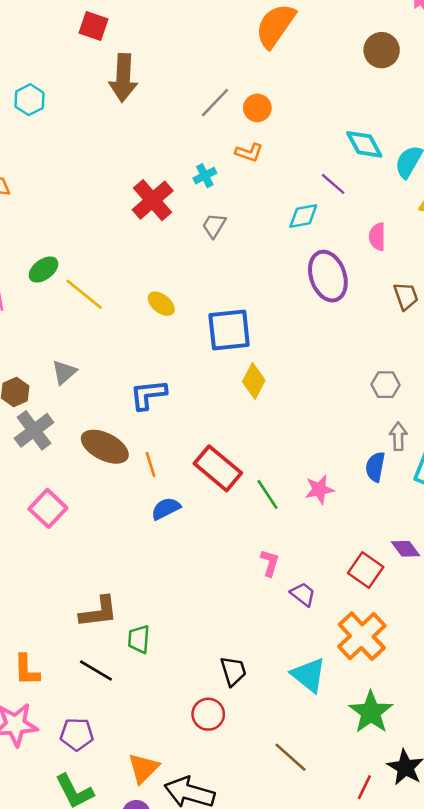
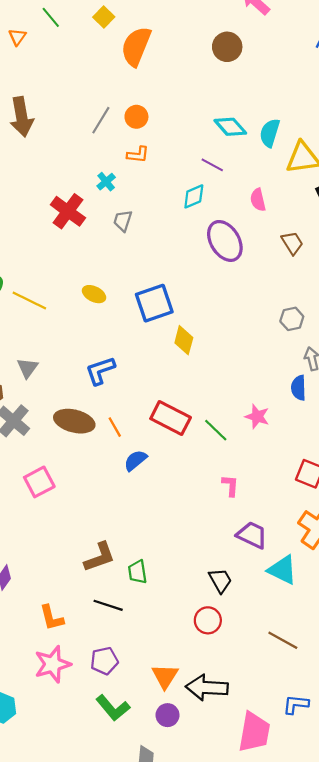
pink star: (319, 489) -> (257, 417), turned -30
pink square: (48, 508) -> (39, 482), turned 32
purple trapezoid: (303, 594) -> (252, 535), moved, size x1.4

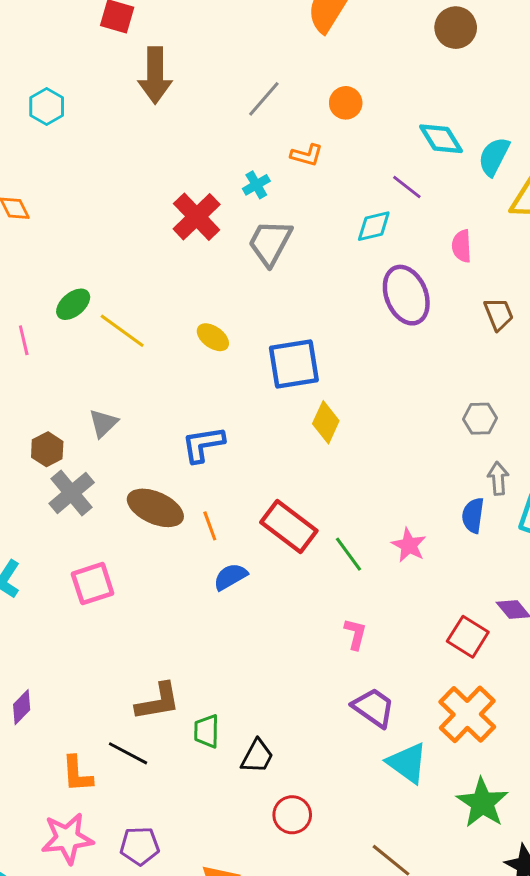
orange circle: (136, 117) -> (346, 103), moved
gray trapezoid: (123, 221) -> (270, 243), size x1.6
black trapezoid: (220, 580) -> (257, 756), moved, turned 48
black line: (108, 605) -> (128, 753), moved

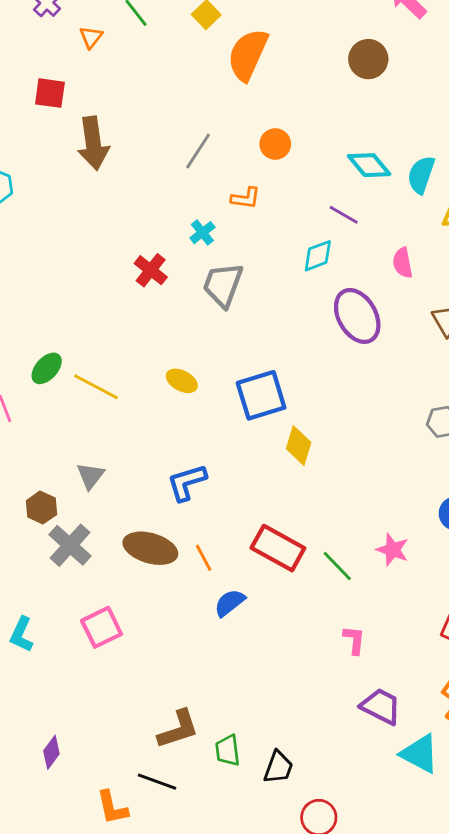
red cross: (197, 217) -> (151, 270), size x0.7

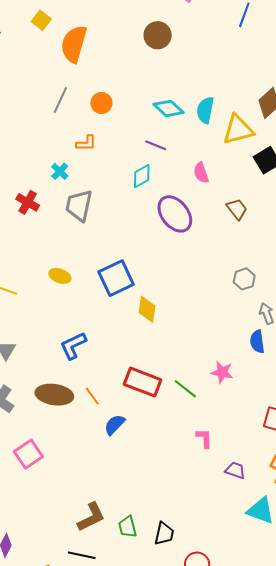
gray line: (198, 151) -> (60, 100), moved
purple trapezoid: (381, 706) -> (235, 470), moved, size x0.7

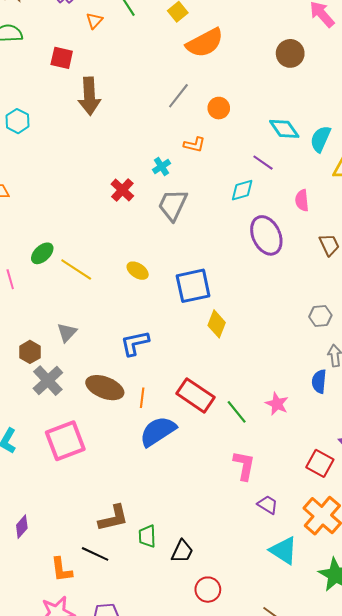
orange semicircle: (74, 44) -> (205, 43), turned -147
orange line: (92, 396) -> (142, 398), turned 30
blue semicircle: (115, 425) -> (158, 431), size x1.6
pink L-shape: (204, 438) -> (244, 466), size x1.4
pink square: (28, 454) -> (65, 441), size x1.4

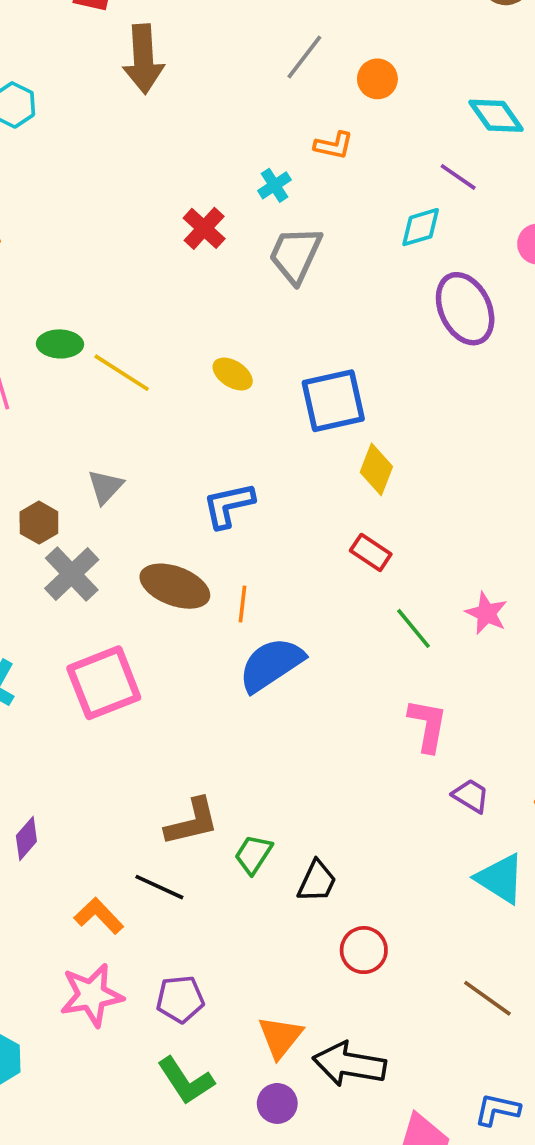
green ellipse: (42, 253) -> (60, 344), turned 45
red rectangle: (196, 395) -> (371, 552), moved, size x0.6
green trapezoid: (147, 536) -> (253, 854), turned 35
orange L-shape: (62, 570) -> (99, 916), turned 144

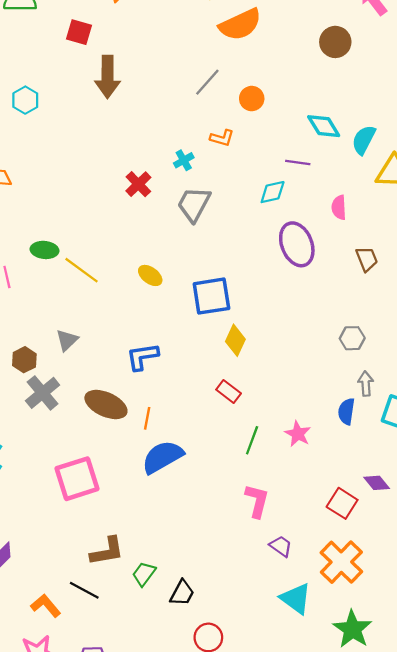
purple line: (458, 177) -> (298, 162), turned -30
green line: (414, 628) -> (252, 440), turned 56
pink square: (104, 683) -> (77, 479), moved

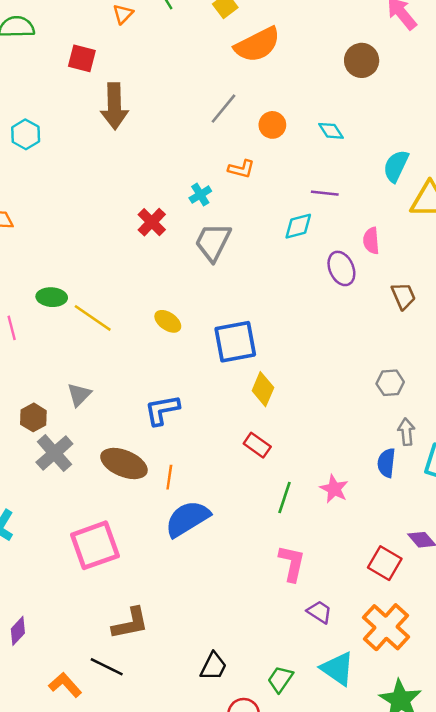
cyan diamond: (324, 126) -> (331, 131), moved, size x0.7
purple ellipse: (297, 244) -> (341, 268), moved, size x0.7
green trapezoid: (144, 574) -> (280, 679), moved

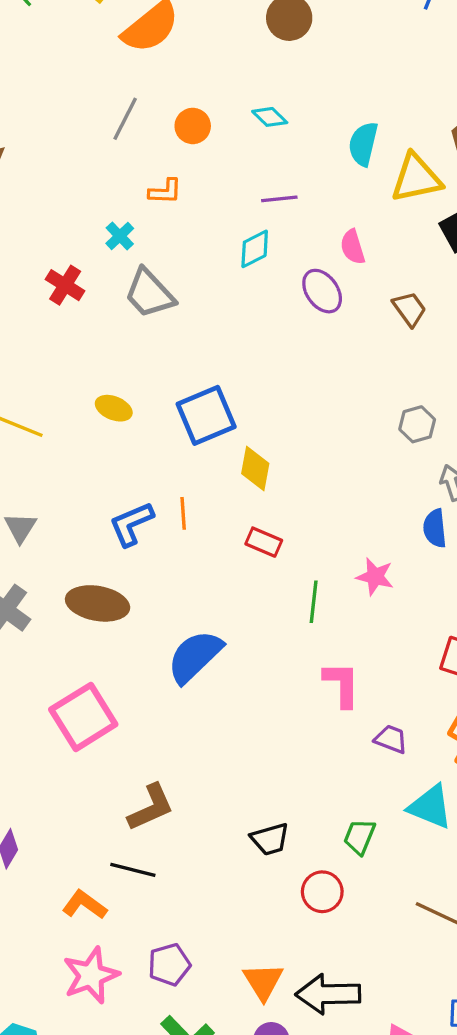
gray trapezoid: (213, 242) -> (149, 293), turned -57
orange line: (169, 477) -> (183, 513), moved
black trapezoid: (213, 666) -> (270, 839), turned 60

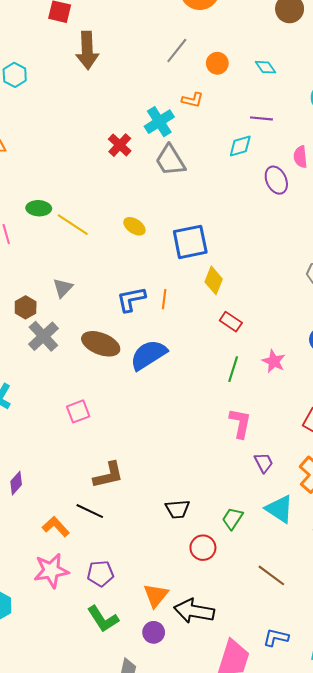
cyan cross: (120, 236) -> (159, 122), size x1.6
red rectangle: (264, 542) -> (231, 322), moved
blue semicircle: (195, 657) -> (148, 355), moved
pink square: (83, 717) -> (78, 411), size x0.6
purple trapezoid: (391, 739) -> (264, 463), turned 30

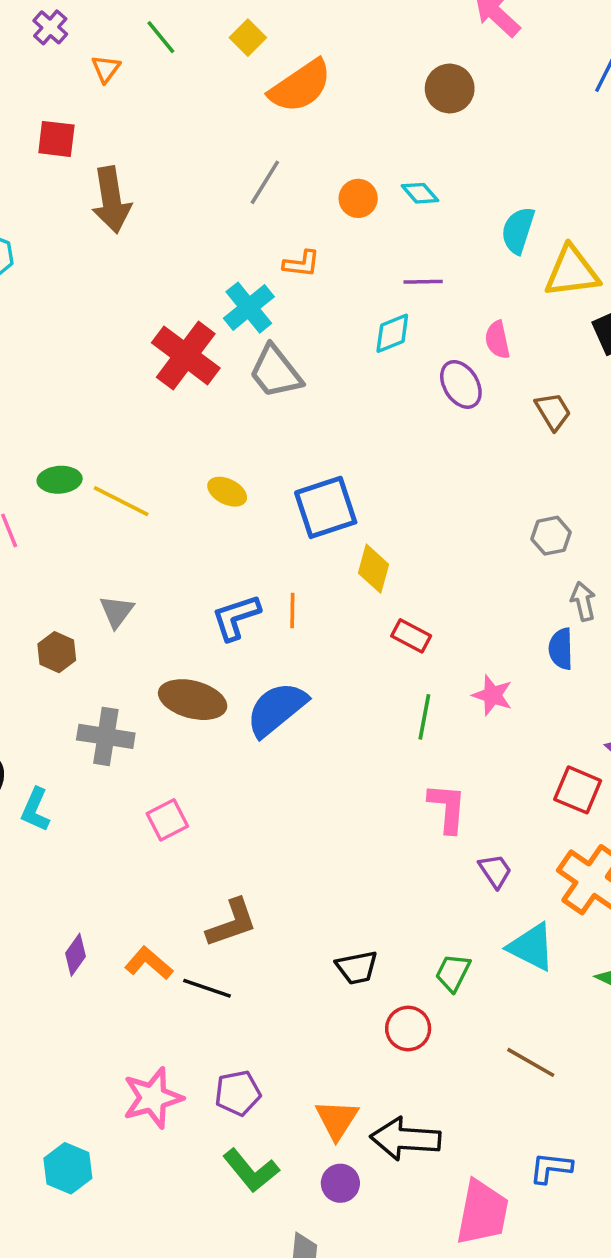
orange circle: (217, 63) -> (358, 198), moved
red cross: (120, 145) -> (186, 355), size x1.6
gray cross: (43, 336) -> (106, 736), moved, turned -32
orange L-shape: (56, 527) -> (149, 963), moved

